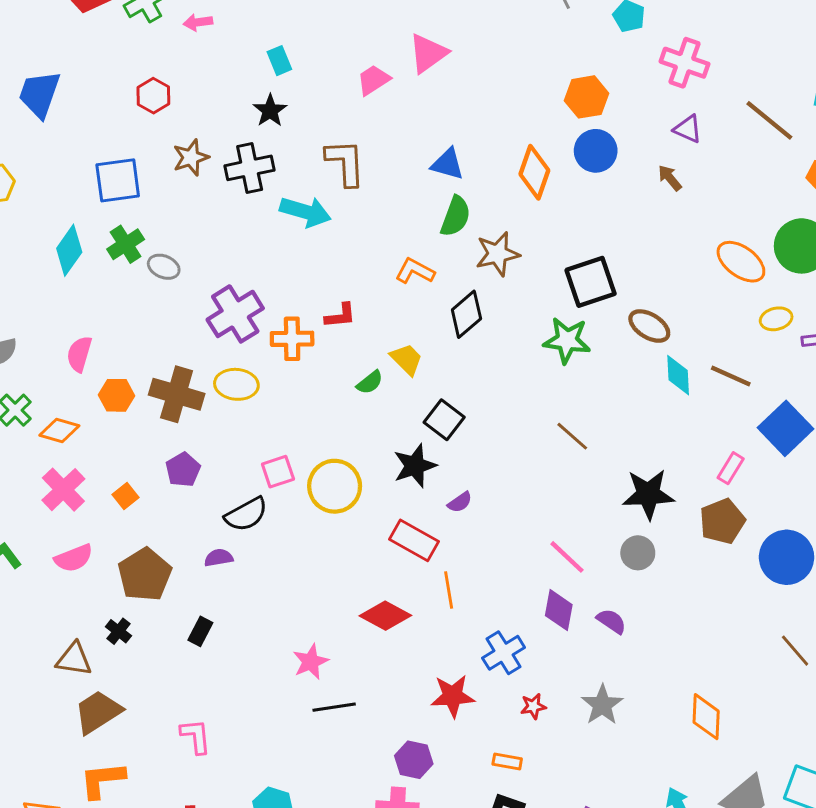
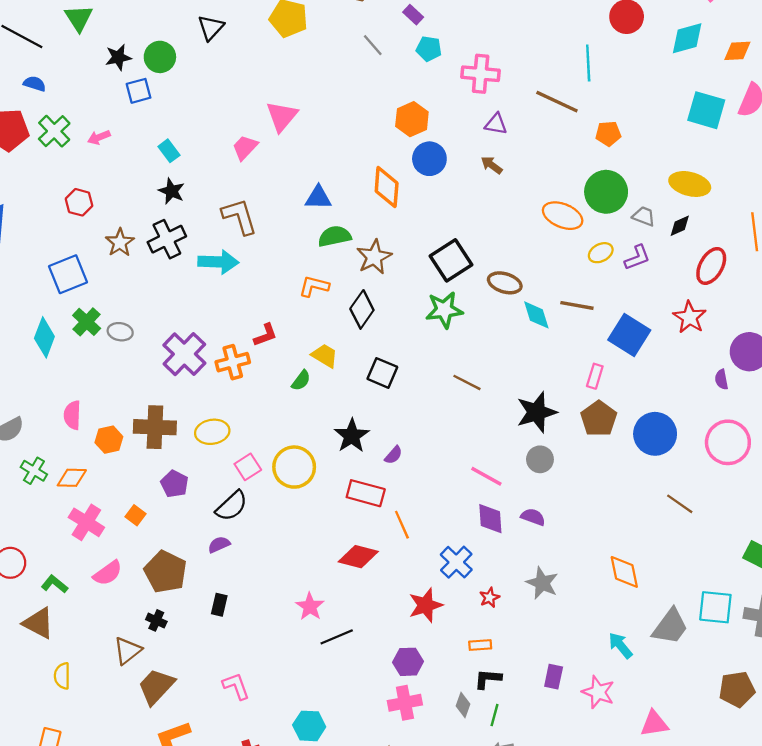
green semicircle: (456, 216) -> (335, 236), turned -108
yellow ellipse: (236, 384) -> (212, 432), moved
black square: (444, 420) -> (382, 373), moved
brown triangle: (74, 659) -> (127, 651), turned -32

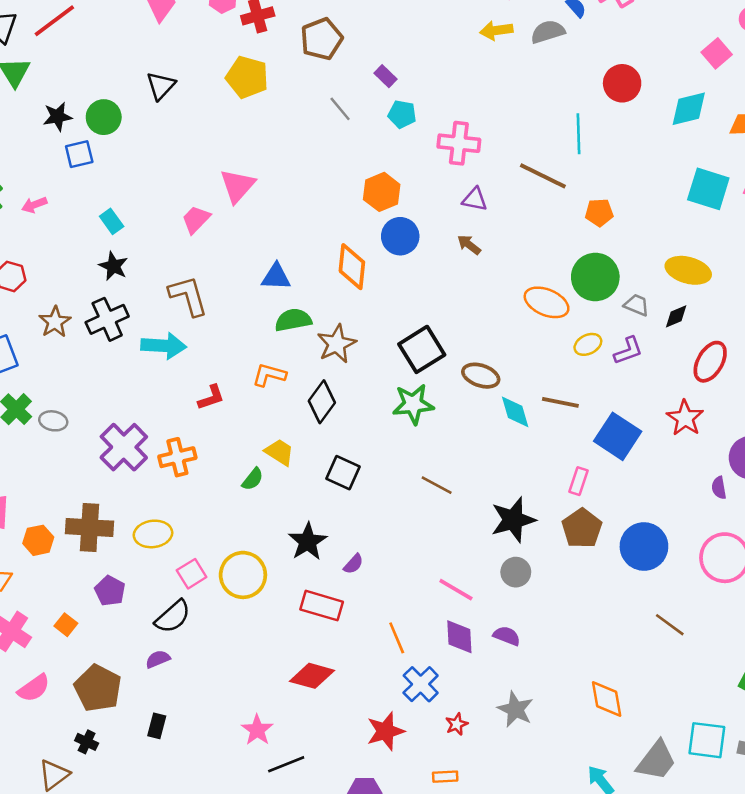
red L-shape: (265, 335) -> (211, 397), moved
orange line: (402, 525) -> (397, 638), moved

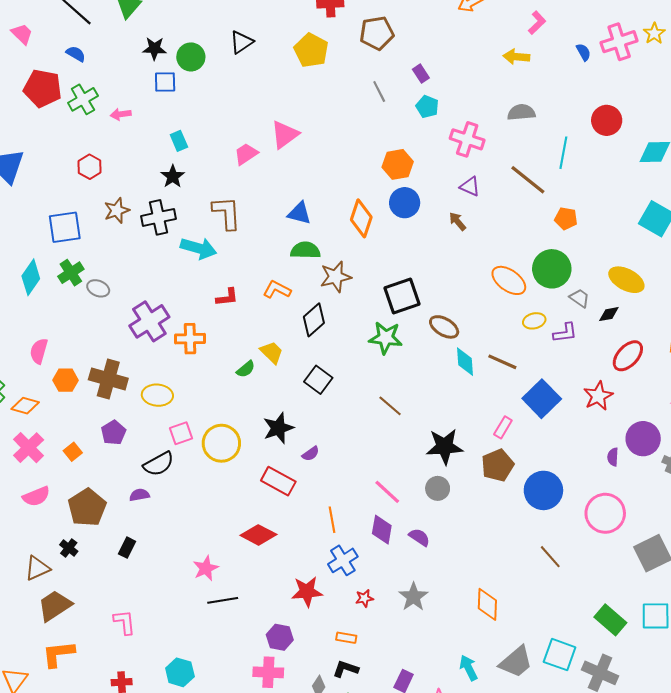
gray semicircle: (548, 32) -> (521, 112), moved

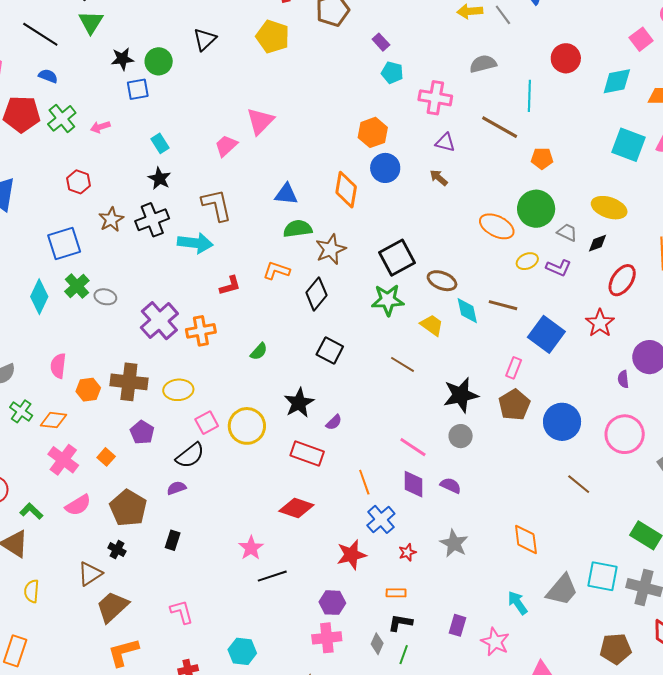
gray line: (379, 92) -> (503, 15), moved
purple L-shape: (565, 333) -> (559, 268), turned 40
yellow trapezoid: (272, 352) -> (432, 325), moved

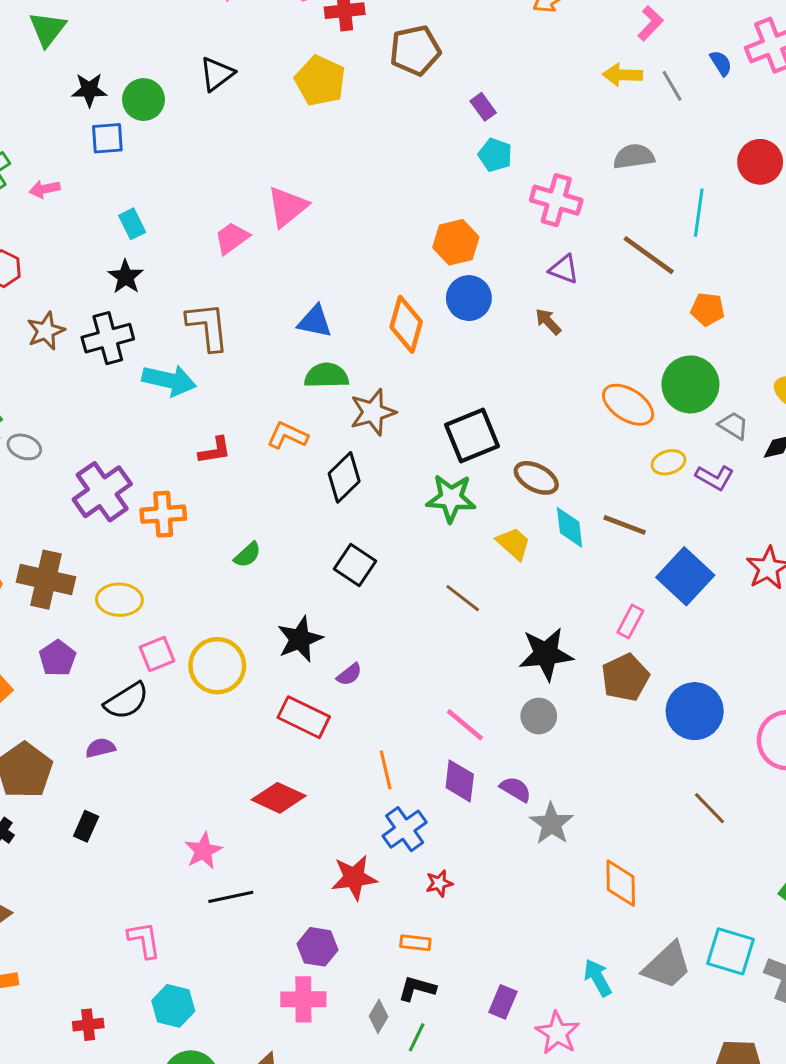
gray star: (454, 543) -> (551, 824), moved
pink L-shape: (182, 612) -> (144, 940), moved

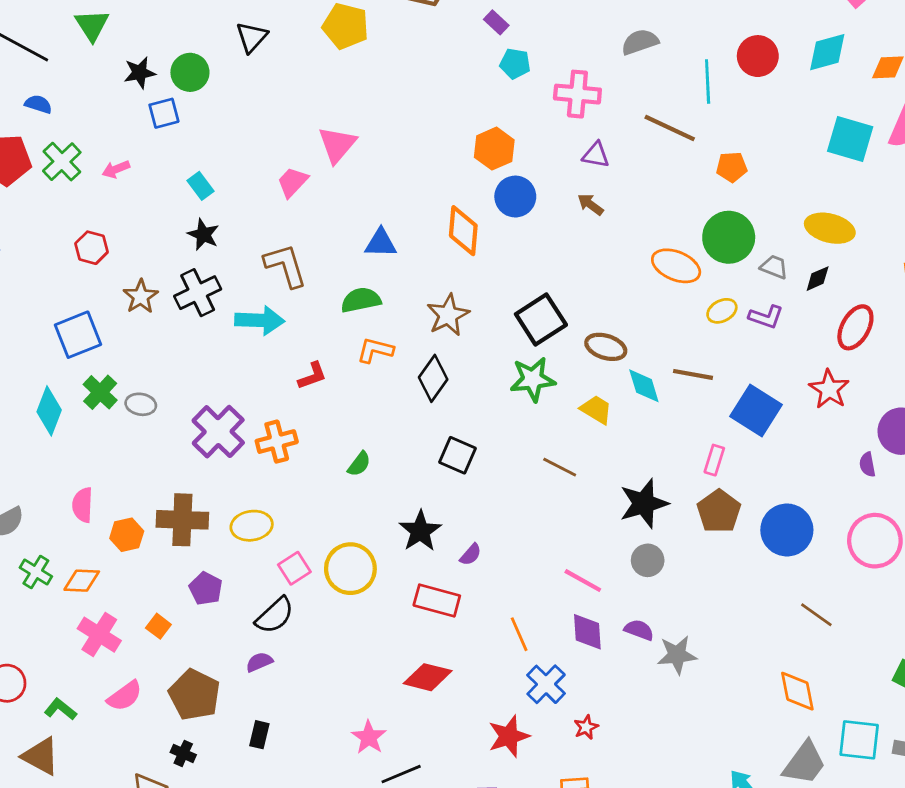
red circle: (760, 162) -> (758, 56), moved
green semicircle: (326, 376) -> (361, 300), moved
gray star: (551, 824) -> (677, 655), turned -30
orange diamond: (621, 883) -> (797, 691), moved

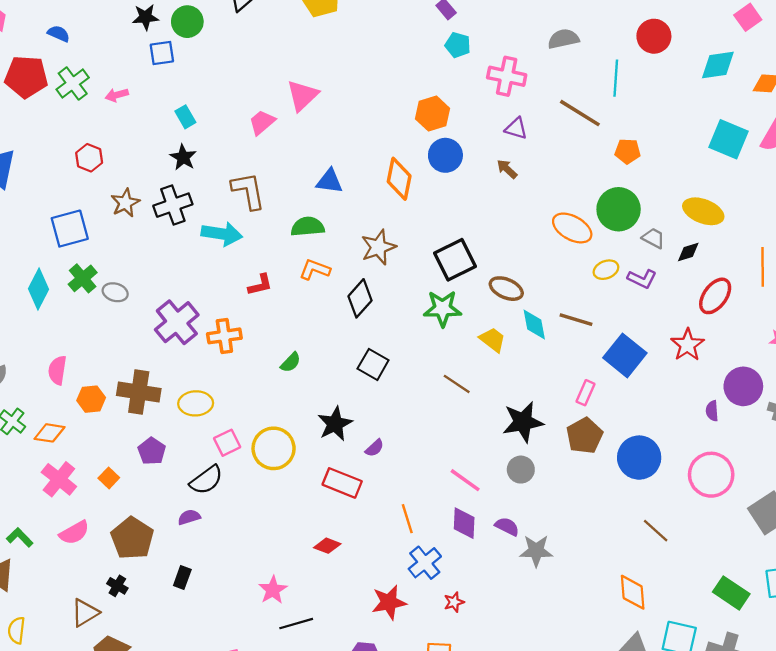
red circle: (758, 56) -> (654, 36), moved
red diamond: (428, 677) -> (327, 546), size x0.7

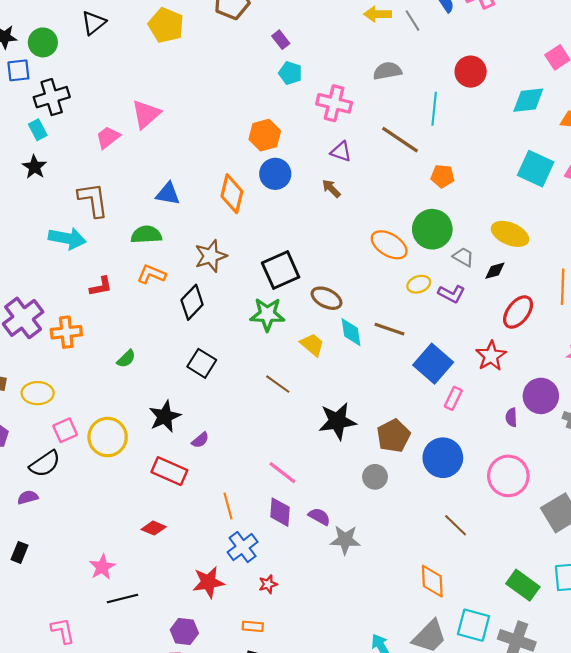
black cross: (173, 205) -> (52, 97), moved
pink rectangle: (586, 393) -> (453, 398), moved
gray circle: (521, 470) -> (375, 477), moved

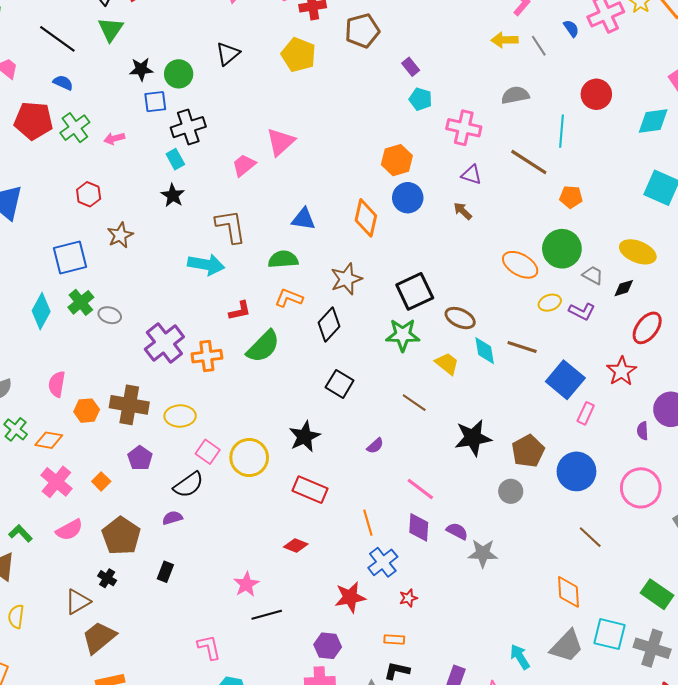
green semicircle: (126, 359) -> (263, 346), moved, size x1.8
pink square: (65, 430) -> (208, 452), turned -30
purple semicircle: (200, 440) -> (375, 446), moved

